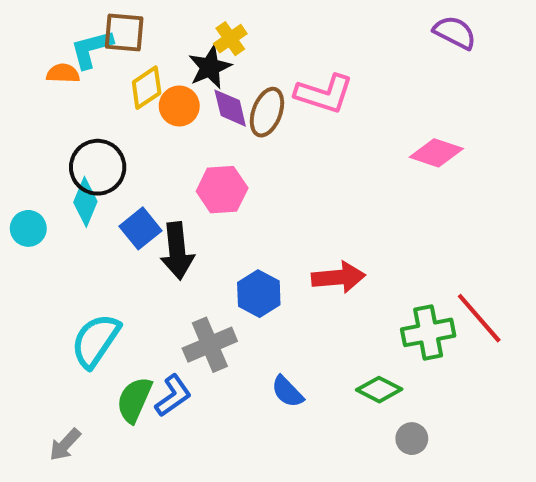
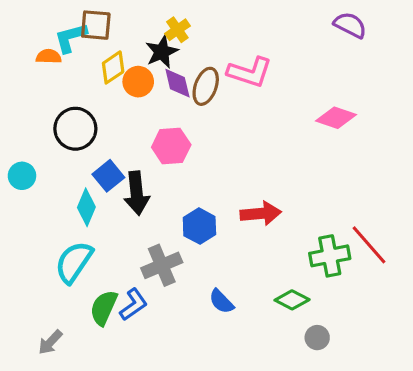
cyan diamond: (85, 202) -> (86, 207), moved

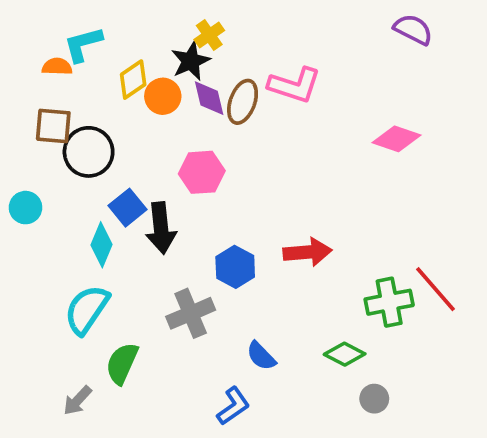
brown square: (96, 25) -> (53, 126), moved
blue L-shape: (133, 305) -> (233, 406), moved
gray arrow: (50, 342) -> (77, 400), moved

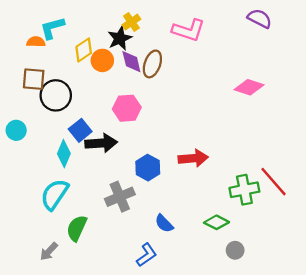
pink L-shape: (294, 85) -> (189, 30), moved
black arrow: (161, 228) -> (101, 143), turned -88

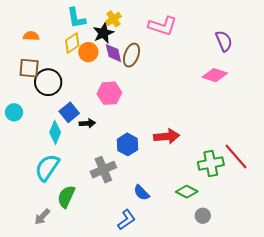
purple semicircle: (260, 19) -> (224, 41), moved, turned 40
cyan L-shape: (52, 28) -> (76, 18), moved, turned -85
black arrow: (101, 143) -> (87, 123), size x0.6

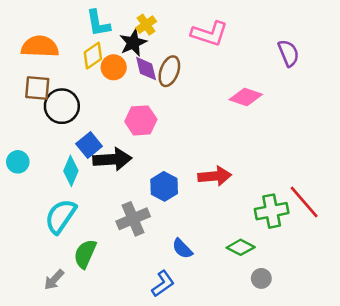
orange semicircle: (31, 36) -> (40, 47), size x1.8
pink diamond: (215, 75) -> (246, 97), moved
cyan circle: (14, 112) -> (18, 162), moved
black arrow: (87, 123) -> (112, 159), size x1.8

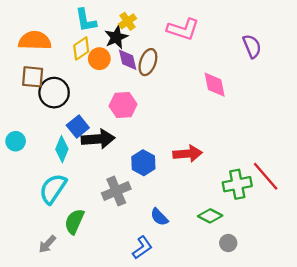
pink diamond: (246, 97) -> (215, 85), turned 60

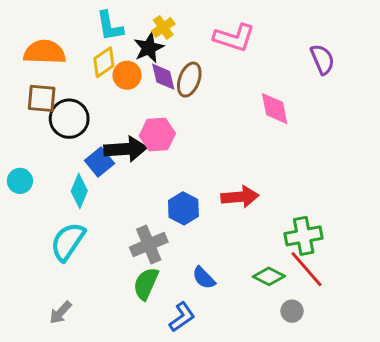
black arrow: (98, 139) -> (126, 149), moved
red line: (266, 176) -> (306, 269), moved
green semicircle: (74, 222) -> (146, 284), moved

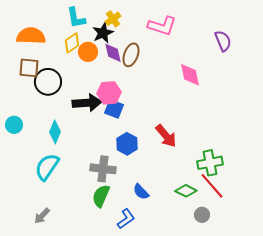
blue square: (100, 162) -> (114, 109), moved, turned -30
red arrow: (240, 197) -> (166, 136), turned 55
gray cross: (149, 245) -> (103, 169), turned 30

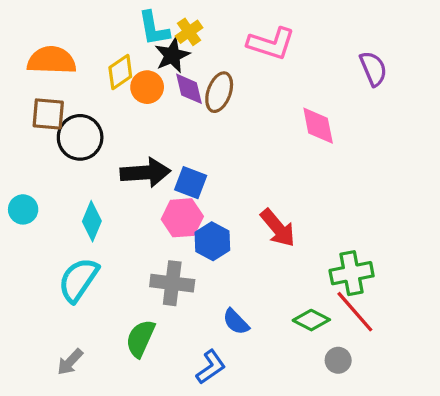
cyan L-shape: (76, 18) -> (154, 28), moved
pink hexagon: (109, 93) -> (182, 218), moved
green semicircle: (101, 196) -> (140, 338), moved

